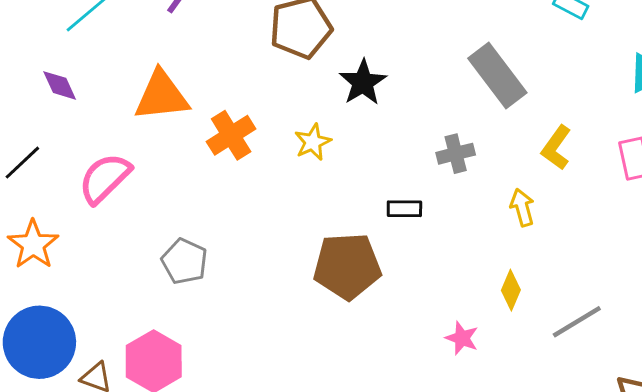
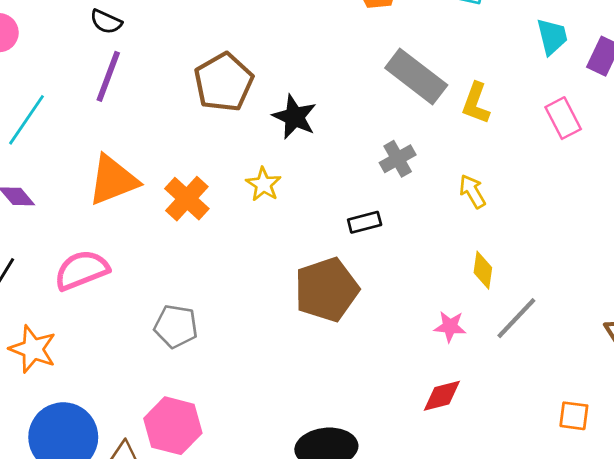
yellow L-shape: (556, 148) -> (476, 103), moved
pink semicircle: (105, 178) -> (82, 270), turned 38
gray line: (577, 322) -> (516, 318), moved

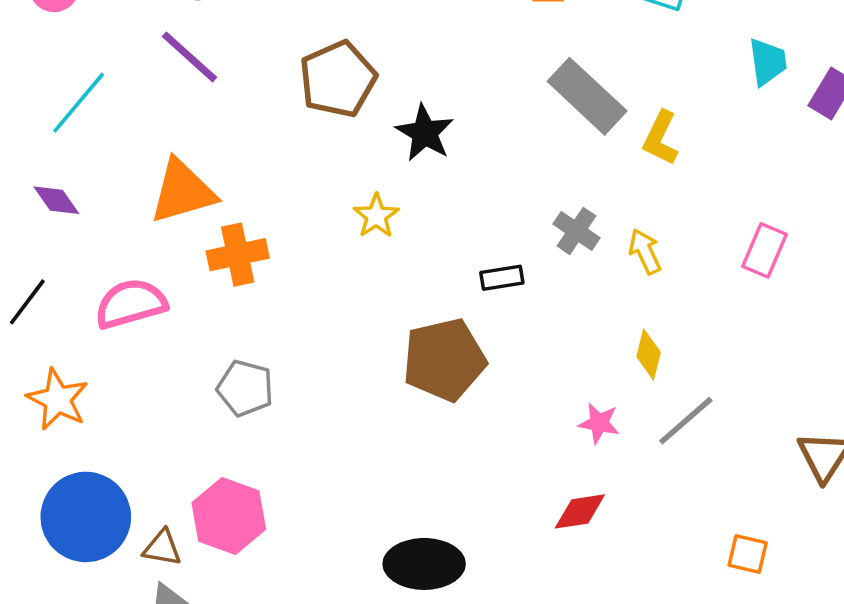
purple line: (108, 76) -> (189, 57), turned -74
pink rectangle: (563, 118) -> (764, 250), moved, turned 45
gray cross: (398, 159) -> (577, 231), moved, turned -32
orange cross: (187, 199) -> (238, 255), moved, turned 30

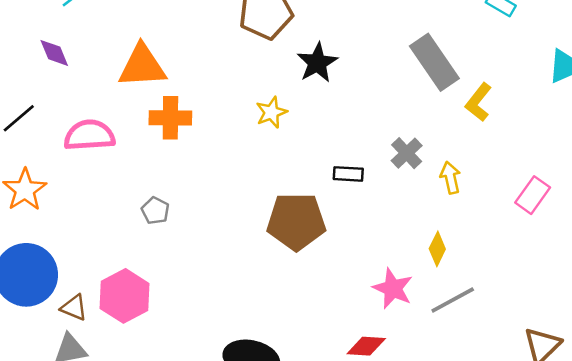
gray pentagon: (245, 388) -> (155, 211), size x0.7
pink star: (599, 423) -> (393, 288), size x1.4

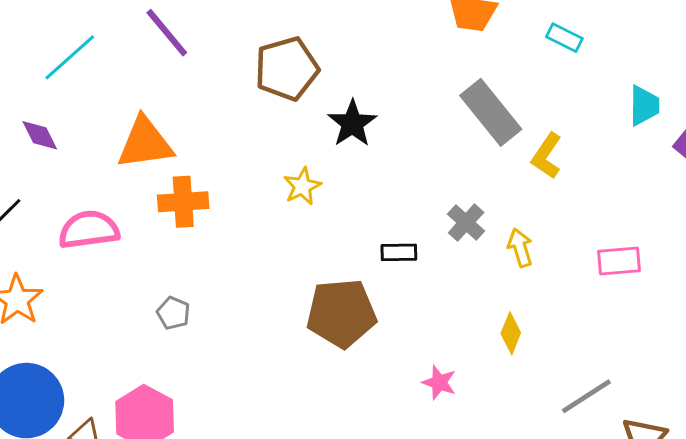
pink rectangle: (533, 195) -> (619, 261), turned 54
pink star: (393, 288) -> (439, 382), moved, size x0.7
gray line: (453, 300) -> (586, 396), moved

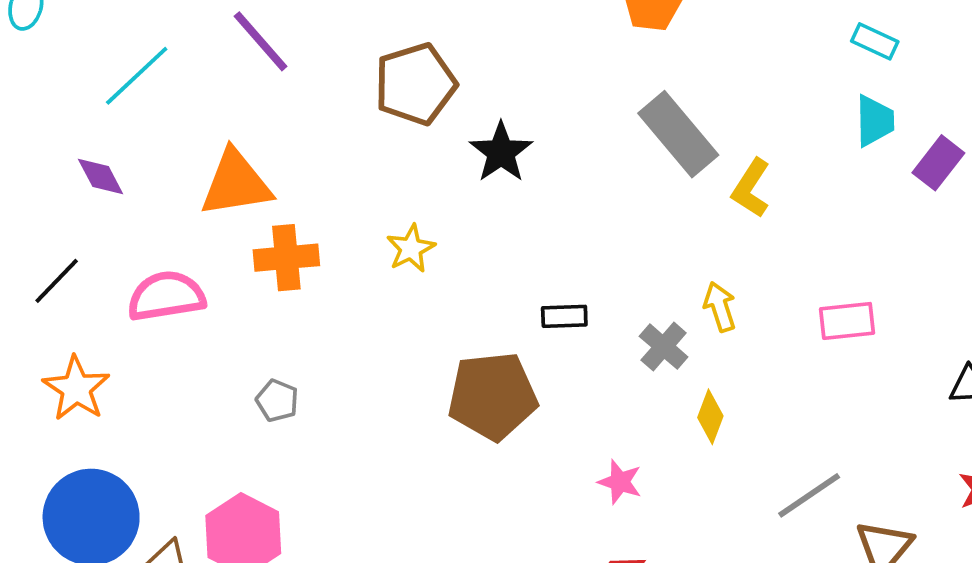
cyan rectangle: (564, 38) -> (875, 41), moved
yellow star: (302, 186) -> (411, 248), moved
gray cross: (466, 223) -> (664, 347), moved

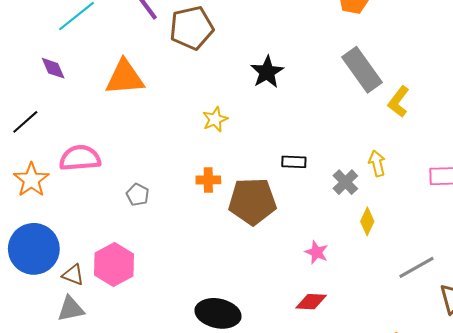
brown pentagon: (415, 84) -> (192, 28), moved
orange cross: (286, 258) -> (208, 180), moved, size x0.7
pink semicircle: (166, 296) -> (80, 158), moved

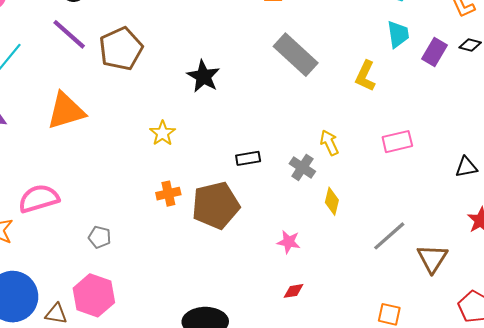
yellow L-shape: (399, 102) -> (365, 76), moved
gray pentagon: (138, 195) -> (100, 237), moved
red diamond: (311, 302) -> (294, 291), size x0.7

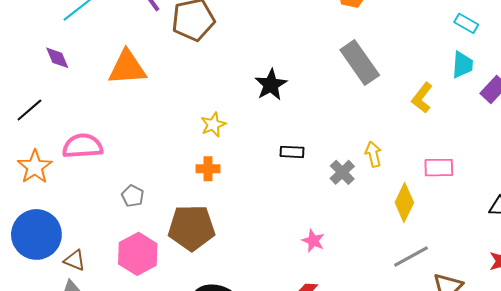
black star: (203, 76) -> (271, 85), moved
yellow star: (163, 133) -> (213, 125), moved
yellow diamond: (332, 201) -> (404, 202), moved, size x1.4
brown pentagon: (216, 205) -> (192, 228), moved
pink hexagon: (94, 295) -> (138, 254), moved

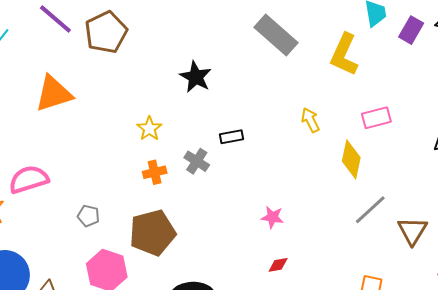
yellow L-shape: (422, 98) -> (344, 55), size x1.4
gray cross: (342, 172) -> (197, 161), moved

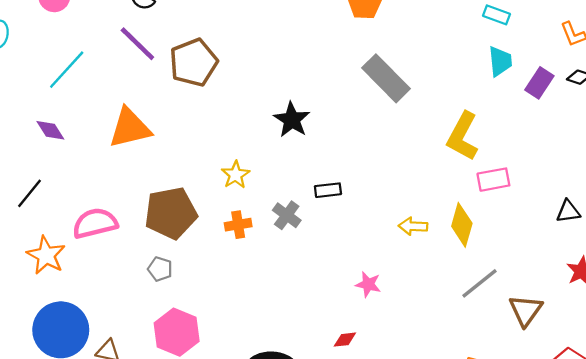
yellow L-shape: (344, 55) -> (463, 136), moved
yellow arrow: (310, 120) -> (413, 226), moved, turned -65
brown pentagon: (152, 233) -> (171, 213), moved
red diamond: (278, 265) -> (345, 340), moved

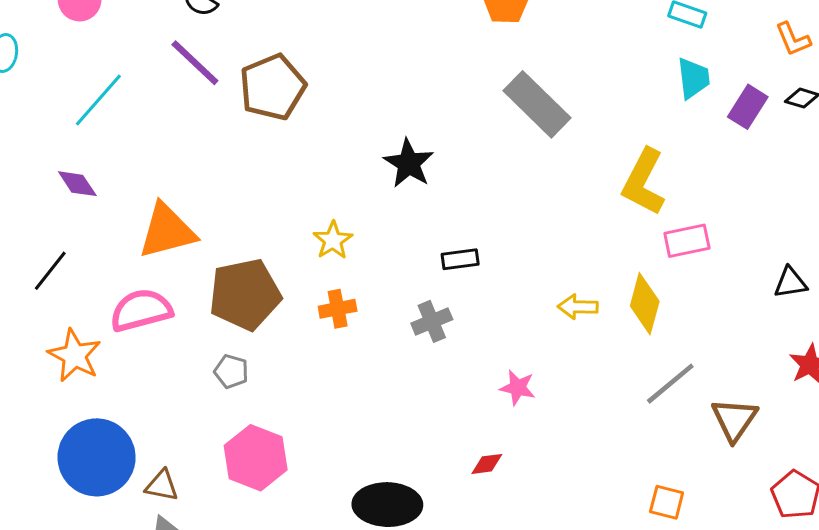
orange triangle: (130, 128) -> (167, 231), moved
gray cross: (287, 215) -> (432, 321), moved, turned 32

